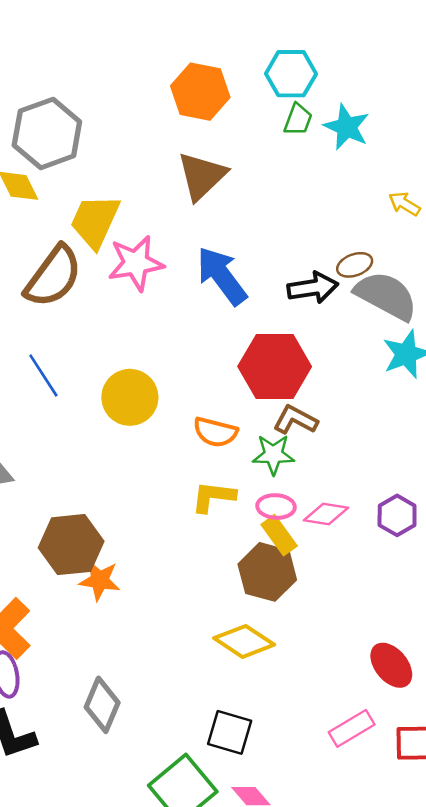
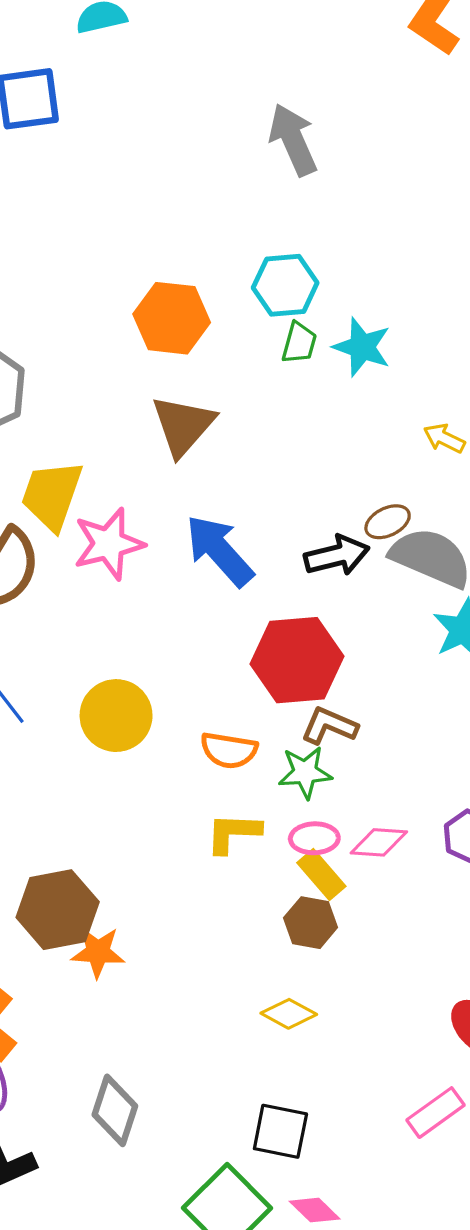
brown hexagon: (267, 572) -> (311, 923), size x0.7
yellow diamond: (244, 641) -> (289, 1014), size x0.7

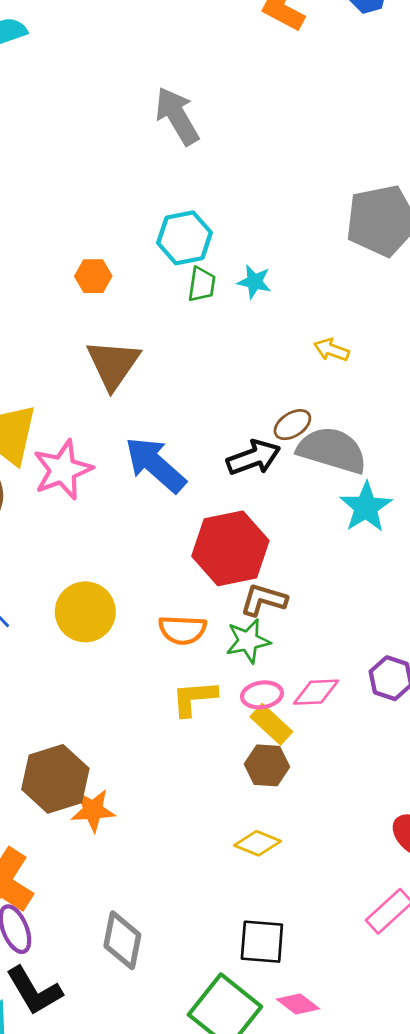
orange hexagon: (172, 318) -> (93, 276), size x0.6
cyan star: (362, 347) -> (254, 282), size x0.7

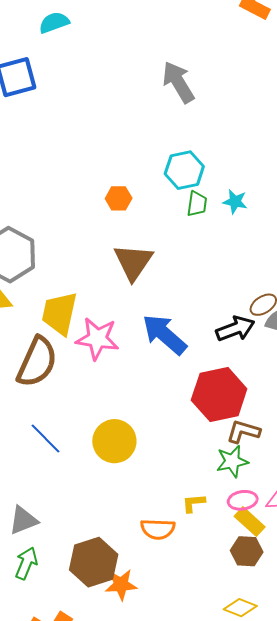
pink star: (63, 470) -> (97, 339), turned 30
orange semicircle: (182, 630) -> (158, 529), moved
yellow L-shape: (194, 698) -> (194, 503), size x0.7

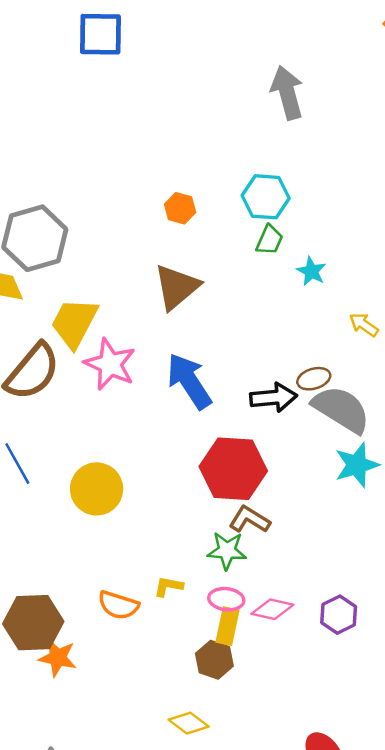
cyan star: (235, 202) -> (311, 271), moved
yellow rectangle: (250, 522) -> (228, 626), turned 44

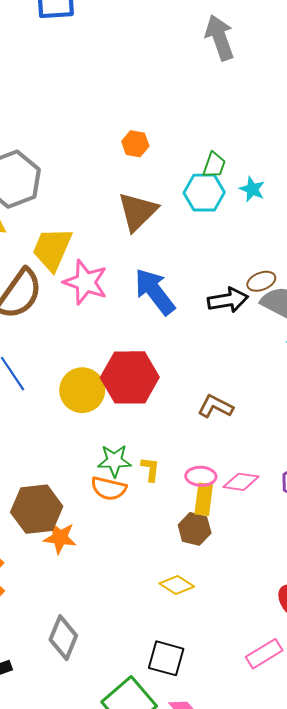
cyan hexagon: (266, 197) -> (204, 193), moved
red hexagon: (233, 469) -> (130, 377), moved
green star: (227, 551) -> (114, 461), moved
yellow L-shape: (168, 586) -> (150, 469), turned 90

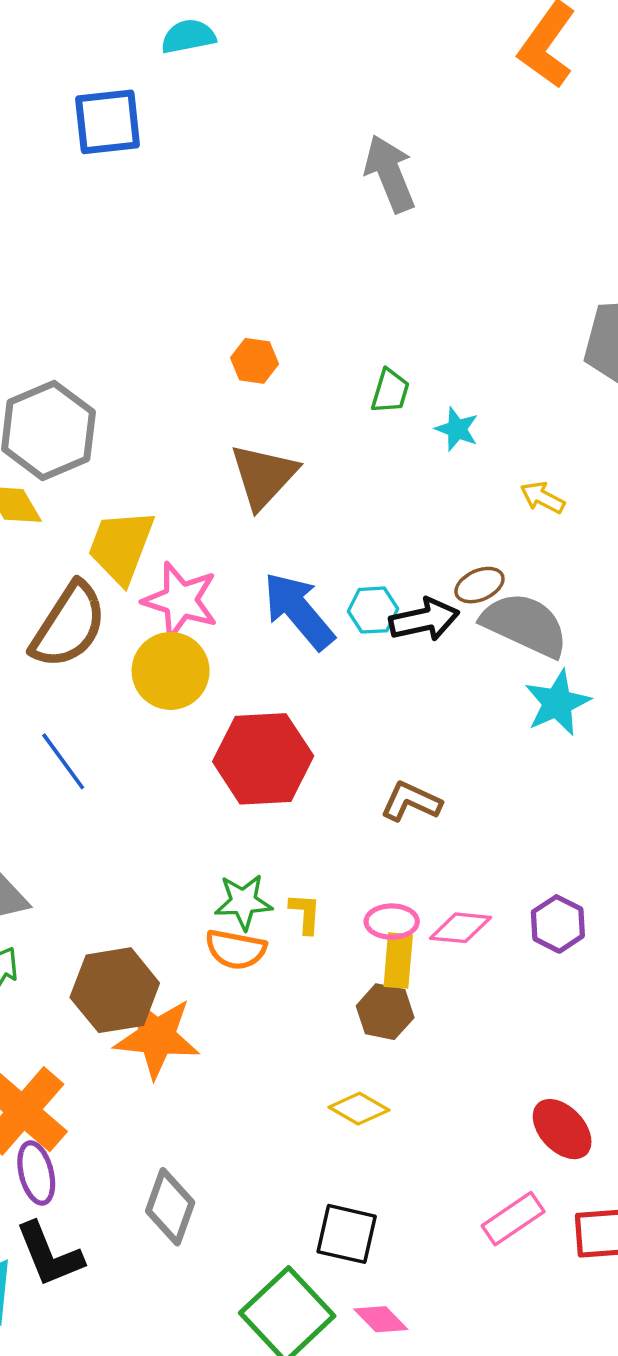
cyan hexagon: (204, 193) -> (373, 610), moved, size x0.7
yellow circle: (82, 390) -> (171, 671), moved
orange star: (60, 538) -> (157, 1037), size x1.5

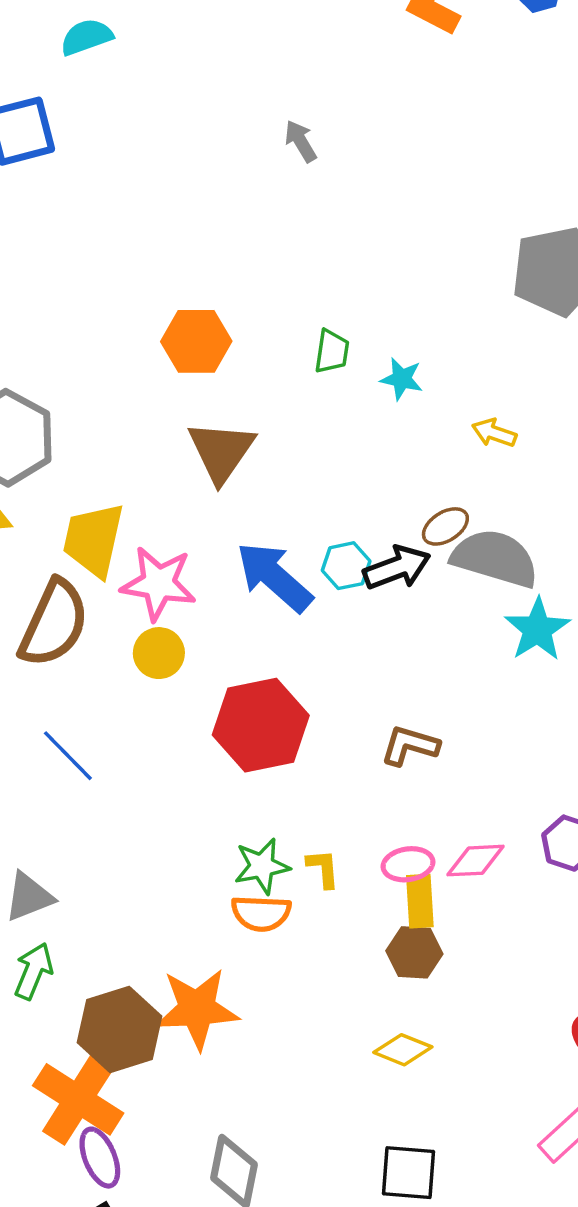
gray arrow: (390, 174) -> (301, 141), size x0.6
orange hexagon: (254, 361) -> (196, 341), size x1.5
yellow circle: (171, 671) -> (159, 653), size x0.7
brown hexagon: (115, 990) -> (120, 1029), moved

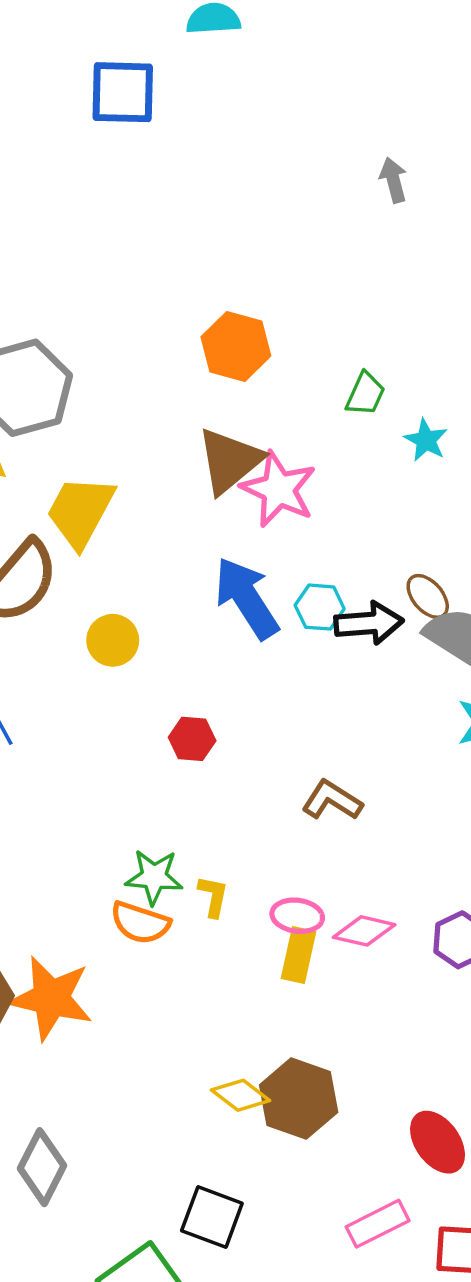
brown ellipse: (445, 526) -> (428, 596), turned 66
pink star: (158, 583) -> (279, 489), moved
red hexagon: (261, 725) -> (192, 739), size x0.5
brown hexagon: (414, 952) -> (299, 1099), moved, size x1.4

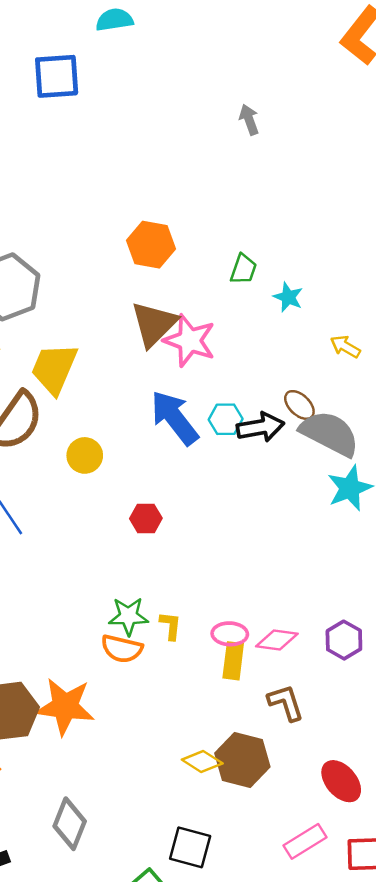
brown L-shape: (332, 800) -> (286, 703), moved, turned 45

